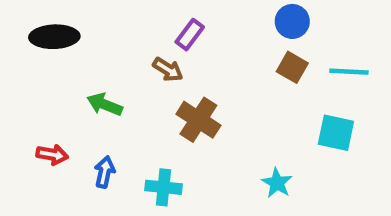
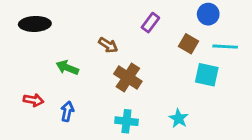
blue circle: (292, 21) -> (208, 14), moved
purple rectangle: (190, 35) -> (150, 23), moved
cyan square: (336, 133) -> (207, 75), moved
cyan cross: (163, 187) -> (126, 121), moved

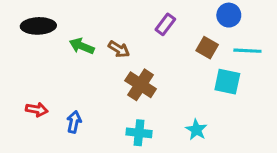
green arrow: (67, 68) -> (82, 46), moved

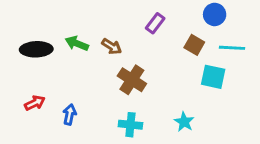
black ellipse: (38, 26) -> (36, 49), moved
red arrow: (37, 110) -> (35, 103), turned -36

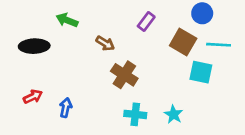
green arrow: (77, 43) -> (67, 20), moved
brown square: (194, 45) -> (183, 42), size x1.4
cyan cross: (130, 125) -> (135, 114), moved

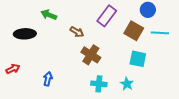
purple rectangle: (146, 22) -> (107, 16), size x1.5
cyan square: (201, 72) -> (138, 59), moved
red arrow: (33, 97) -> (13, 69), moved

